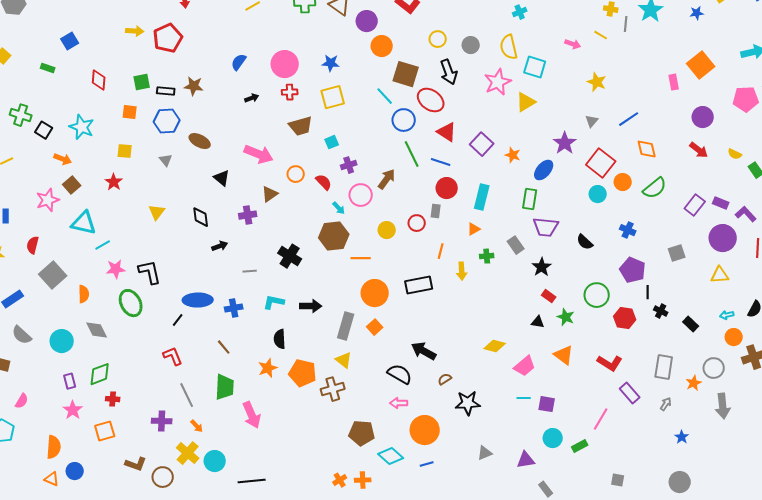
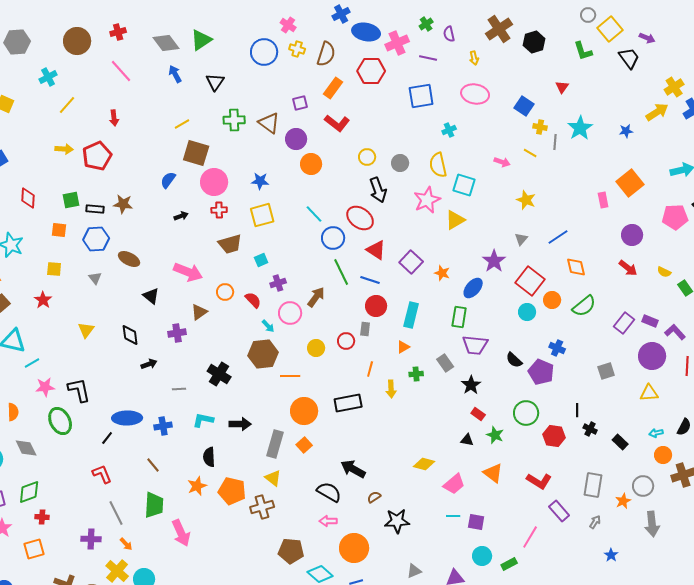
brown square: (406, 74) -> (196, 153), moved
purple pentagon: (633, 270) -> (541, 372), moved

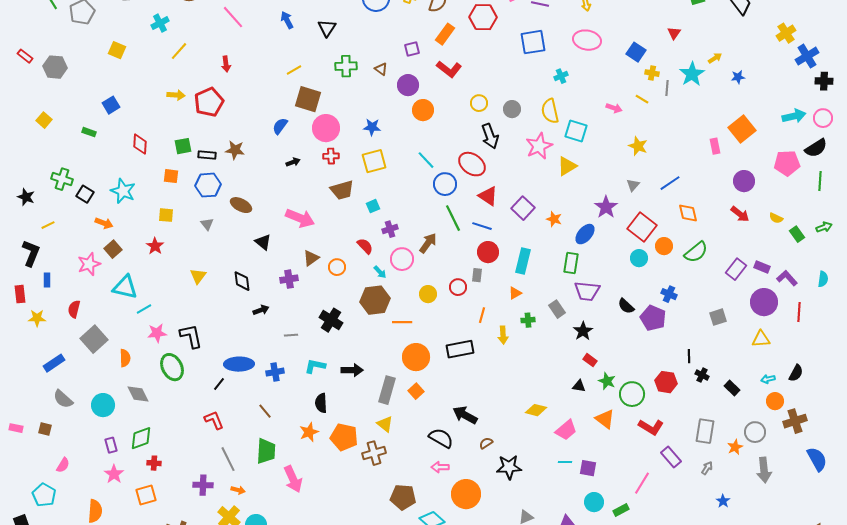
yellow arrow: (657, 112) -> (715, 58), moved, size x0.6
brown triangle: (269, 123) -> (381, 69), size x0.6
orange circle: (225, 292) -> (337, 267), moved
green circle: (526, 413) -> (632, 394), moved
orange arrow: (126, 544) -> (238, 490), turned -32

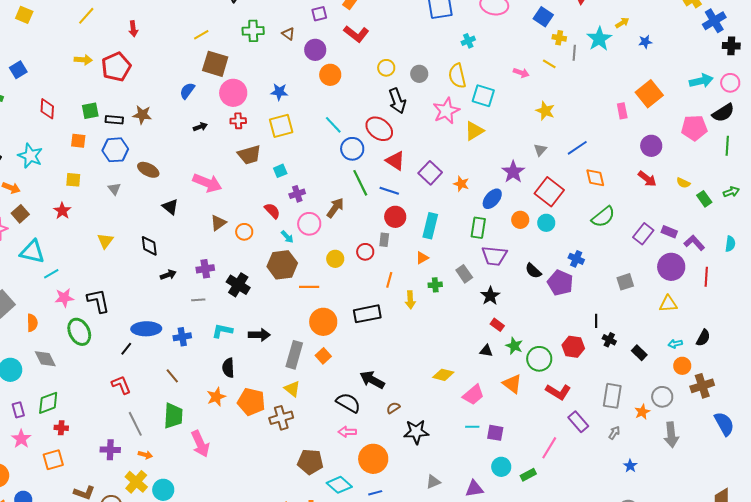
orange circle: (664, 246) -> (520, 220), moved
purple cross: (289, 279) -> (205, 269), moved

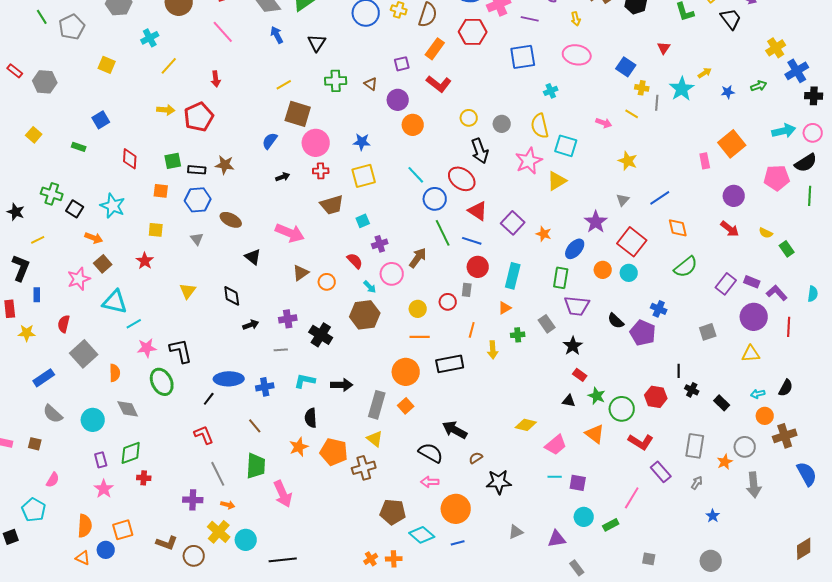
green arrow: (731, 192) -> (759, 86), moved
orange line: (309, 287) -> (420, 337), moved
orange square: (53, 460) -> (123, 530), moved

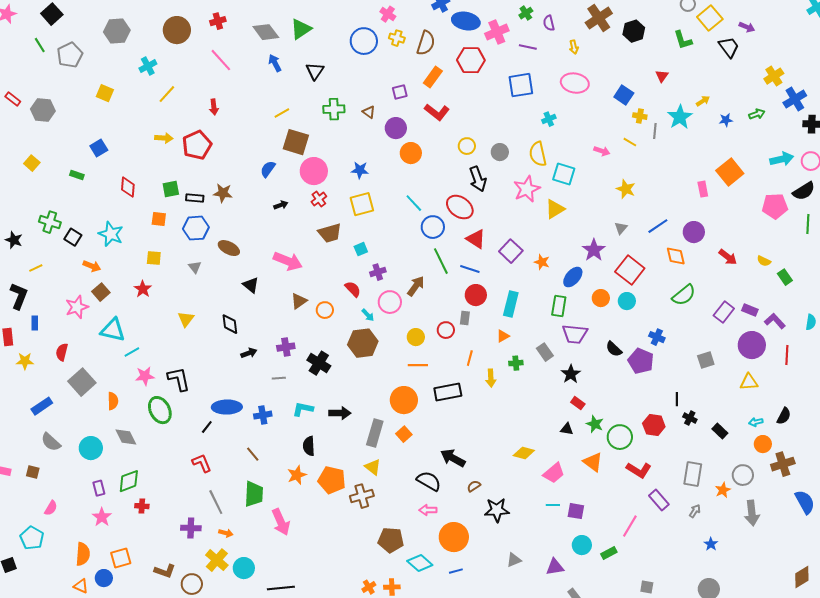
red cross: (321, 171) -> (319, 199), turned -35
purple circle: (734, 196) -> (694, 232), moved

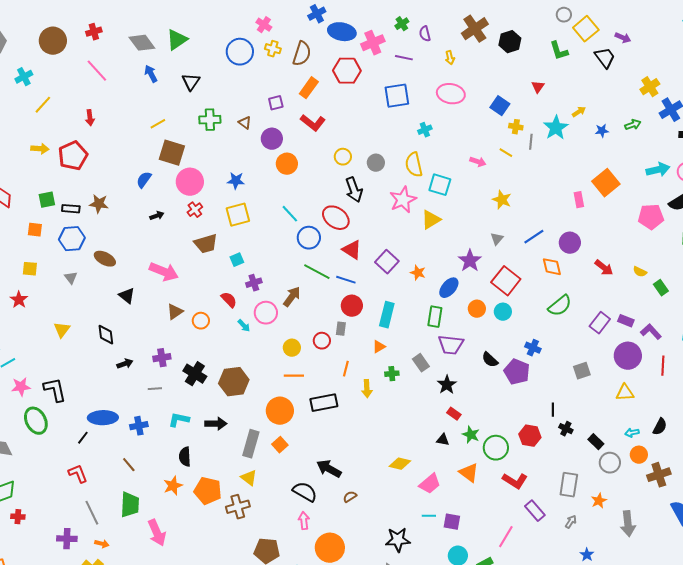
green line: (441, 261) -> (317, 272), turned -36
brown hexagon: (363, 343) -> (234, 382), moved
gray circle: (743, 475) -> (610, 463), moved
pink arrow: (428, 510) -> (304, 521), turned 84
black star: (497, 510) -> (398, 540), moved

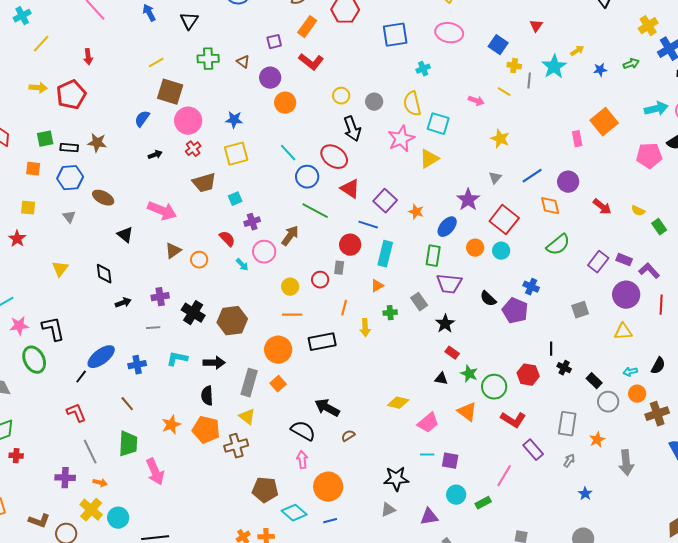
blue line: (346, 280) -> (368, 225), moved
blue ellipse: (103, 418) -> (101, 357), turned -36
black semicircle: (185, 457) -> (207, 396), moved

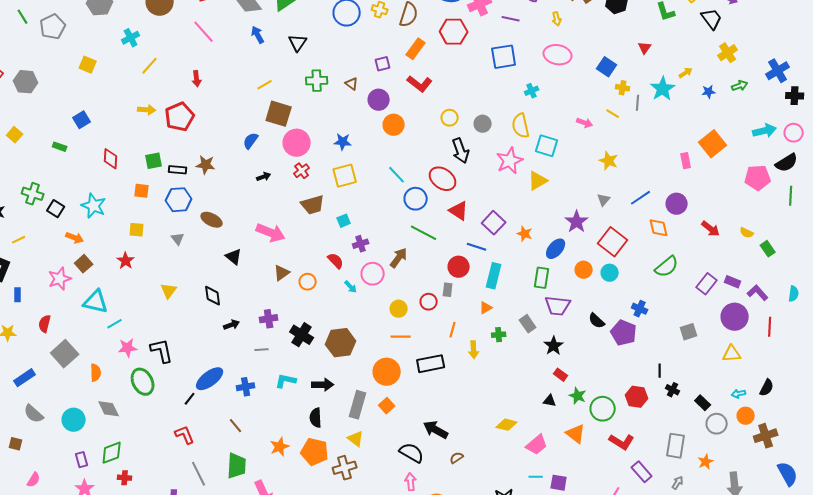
yellow cross: (648, 26) -> (728, 53), moved

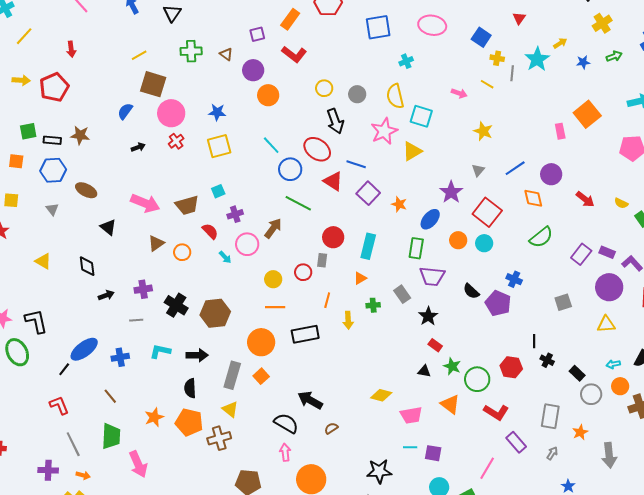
brown trapezoid: (313, 205) -> (187, 205), moved
blue line: (477, 247) -> (356, 164), moved
yellow triangle: (169, 291) -> (43, 261), turned -36
pink trapezoid: (537, 445) -> (411, 415), turned 30

